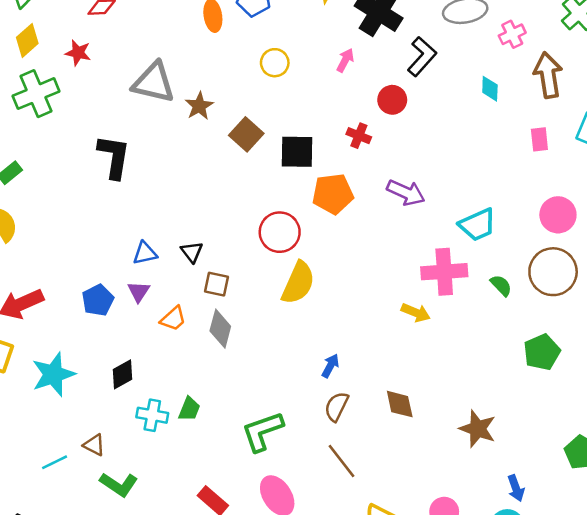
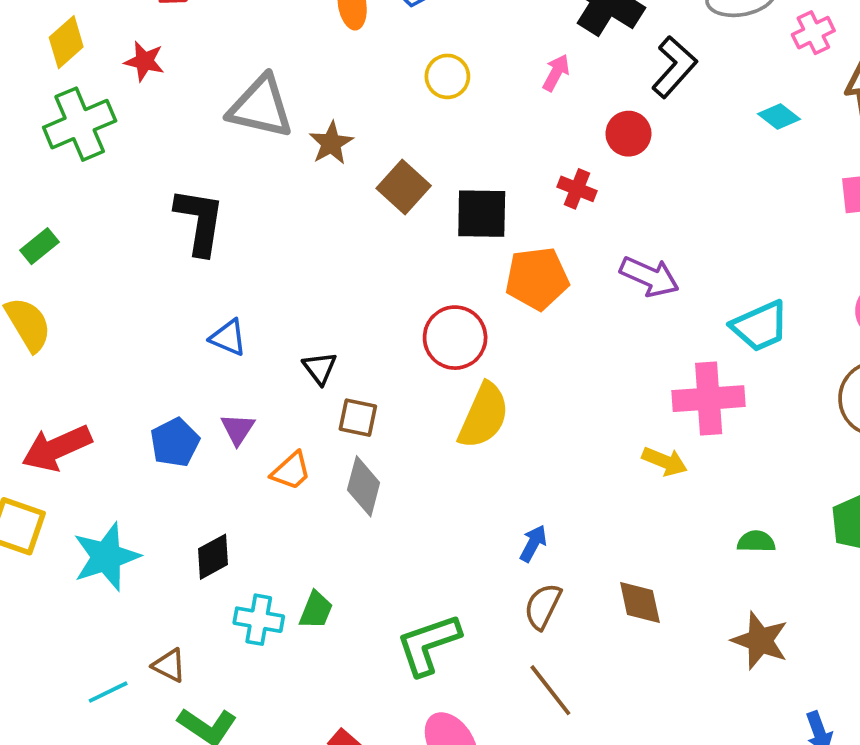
cyan diamond: (490, 89) -> (779, 116), turned -55
blue triangle: (145, 253) -> (228, 338), moved, turned 35
green semicircle: (501, 285) -> (756, 541), moved, turned -45

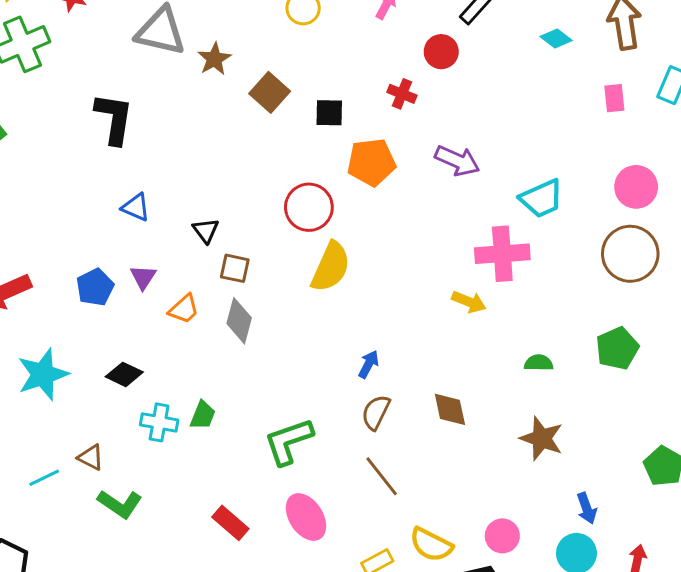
black square: (482, 214) -> (329, 113), size x0.7
black diamond: (213, 557) -> (124, 374), turned 54

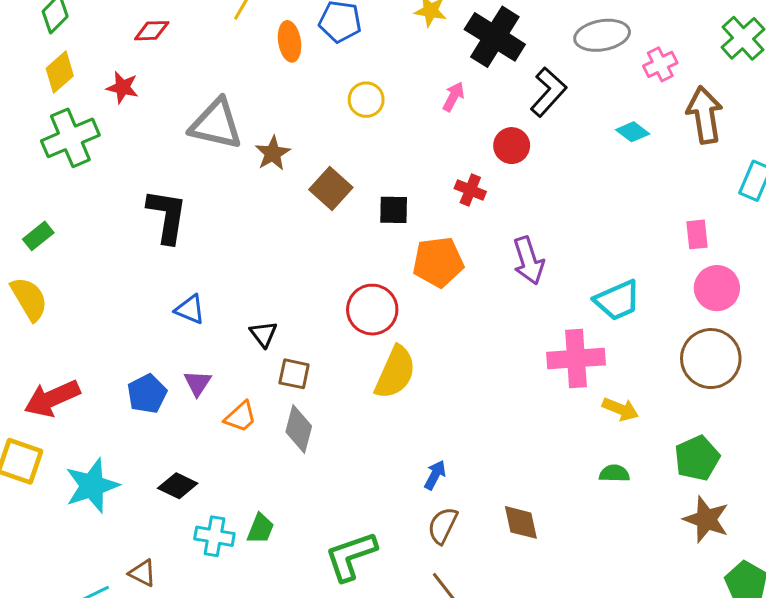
pink rectangle: (614, 98) -> (697, 234), moved
purple arrow: (457, 161) -> (529, 260), turned 48
yellow arrow: (469, 302) -> (620, 409), moved
brown star: (542, 438) -> (706, 519), moved

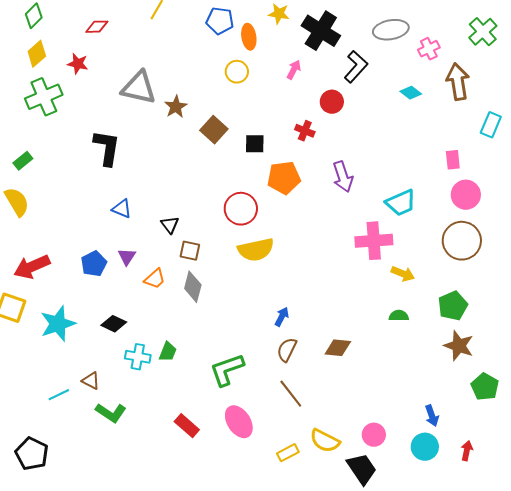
orange ellipse: (290, 41) -> (249, 37), moved
yellow semicircle: (395, 372) -> (256, 250), turned 54
brown diamond: (521, 522) -> (338, 348), turned -72

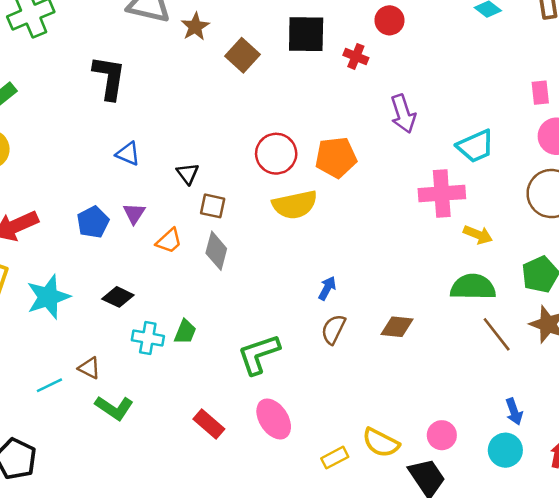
black square: (255, 144) -> (306, 34), moved, size x1.6
orange pentagon: (284, 178) -> (336, 157), moved
green semicircle: (399, 316) -> (473, 287), size x1.8
brown line: (291, 394) -> (497, 334), moved

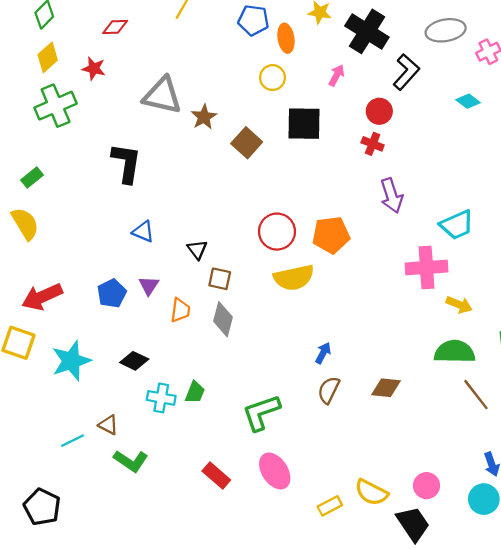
red cross: (356, 56) -> (373, 144), moved
orange trapezoid: (169, 241) -> (180, 310), turned -40

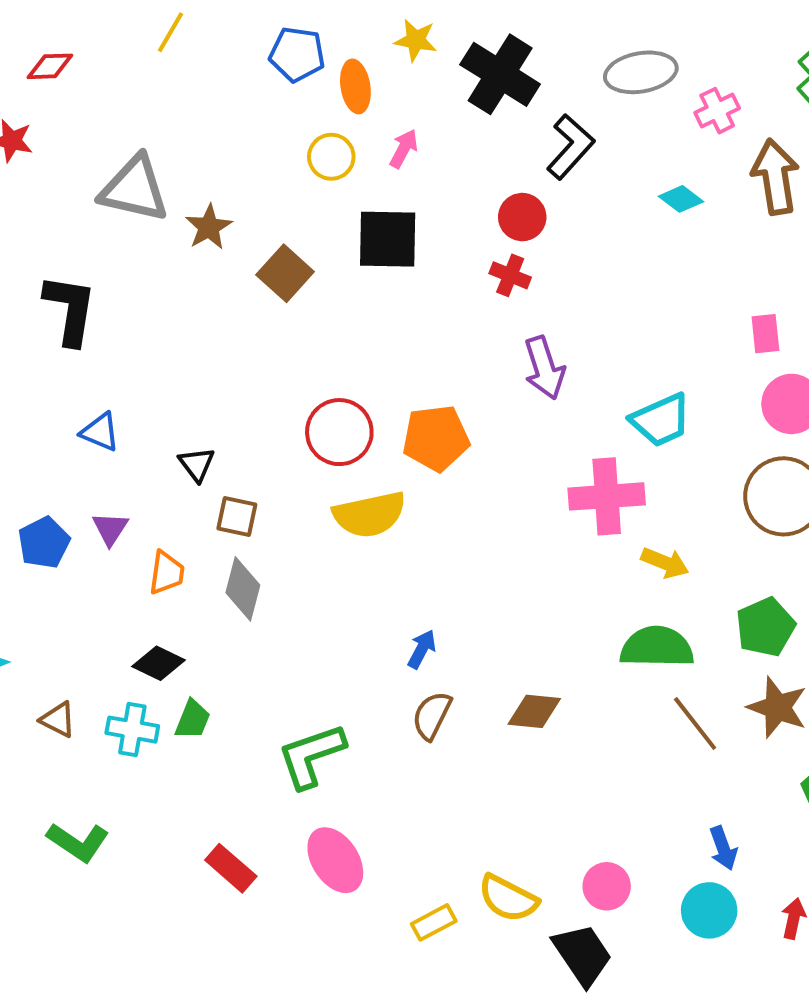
pink arrow: (337, 75) -> (404, 149), moved
black diamond: (134, 361) -> (158, 663), moved
brown triangle: (108, 425) -> (58, 719), moved

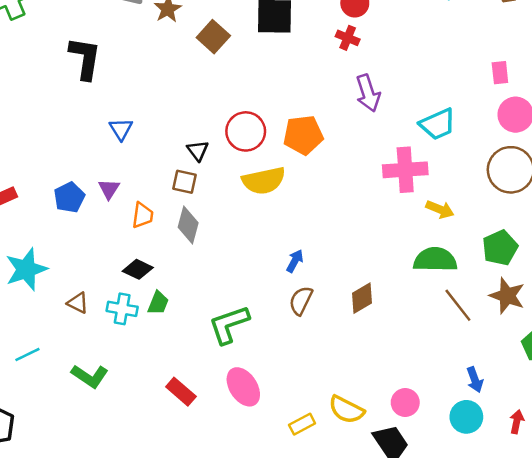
blue triangle: (100, 432) -> (121, 129), moved, turned 35
black triangle: (197, 464) -> (198, 151), moved
brown diamond: (534, 711) -> (362, 298), turned -36

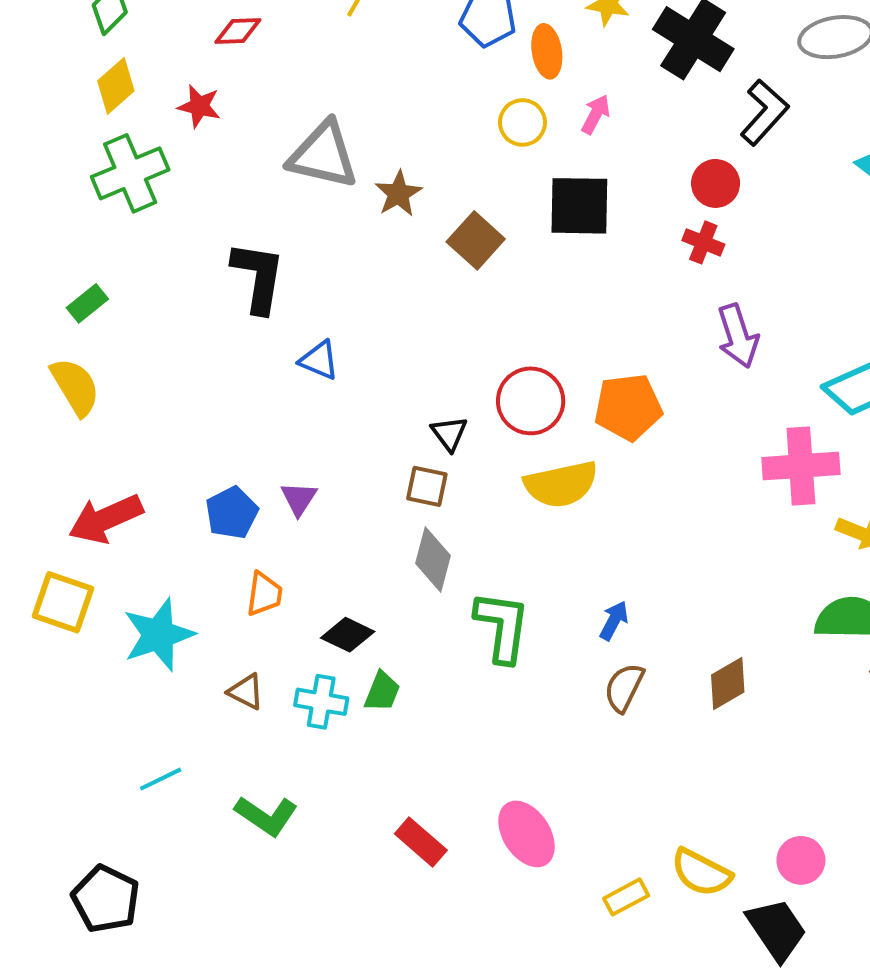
blue triangle: (121, 129) -> (319, 360), moved, turned -35
orange trapezoid: (143, 215) -> (264, 594), moved
green L-shape: (229, 325) -> (502, 627), moved, turned 117

